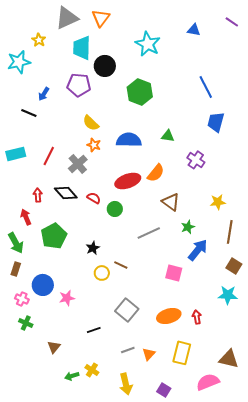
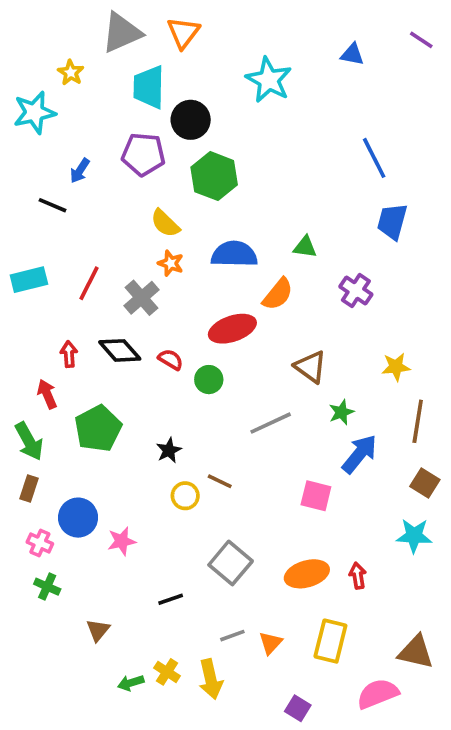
green hexagon: (140, 92) -> (214, 176), moved
orange semicircle: (156, 173) -> (278, 294), moved
yellow arrow: (126, 384) -> (211, 679), moved

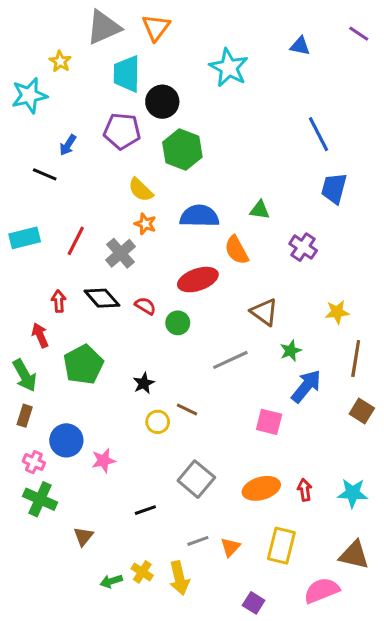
orange semicircle: (278, 294) -> (237, 250), turned 112
cyan star: (414, 536) -> (353, 493), moved
green cross: (47, 587) -> (40, 499), size x1.5

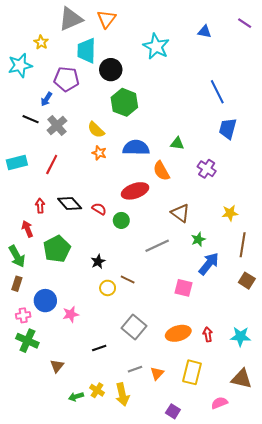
purple pentagon: (122, 131) -> (66, 79), moved
gray cross: (121, 253) -> (57, 126), moved
pink cross: (34, 462) -> (23, 315), turned -32
pink semicircle: (322, 590) -> (219, 403), size x0.7

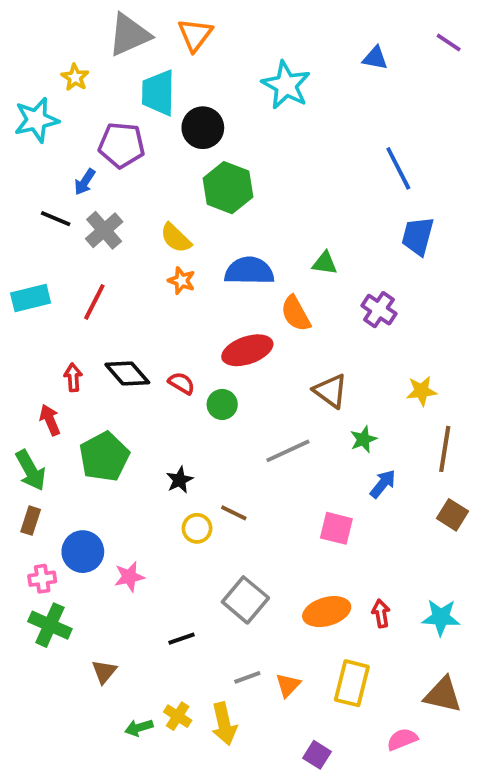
blue arrow: (209, 264) -> (383, 484), size x0.7

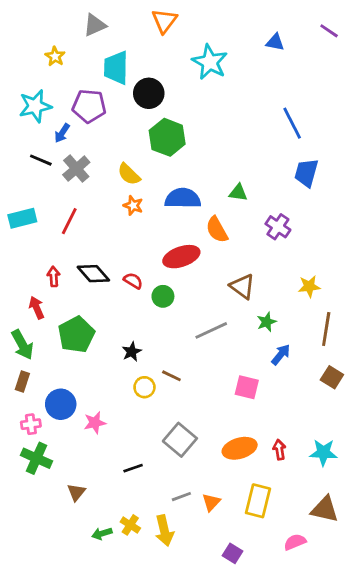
gray triangle: (129, 35) -> (95, 25), size x0.7
orange triangle: (195, 35) -> (164, 21), moved
cyan star: (36, 120) -> (35, 106), moved

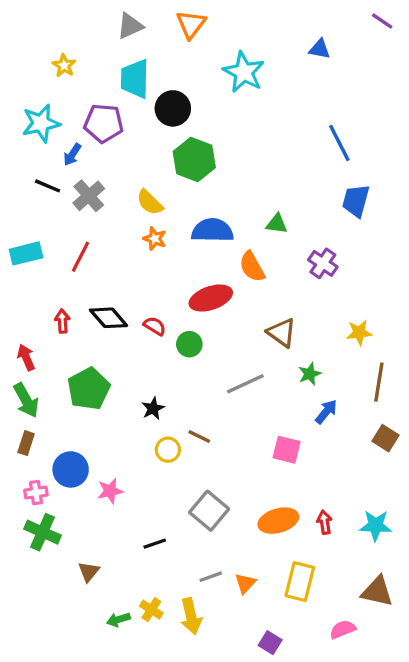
gray triangle: (95, 25) -> (130, 26), moved
purple line: (329, 31) -> (382, 21), moved
red arrow: (37, 308) -> (26, 357), moved

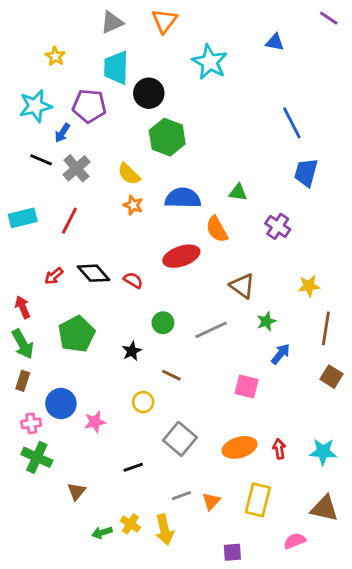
red arrow: (62, 321) -> (54, 276), turned -126
green circle: (189, 344) -> (163, 323), moved
yellow circle: (168, 450) -> (143, 402), moved
purple square: (270, 643) -> (232, 552), turned -36

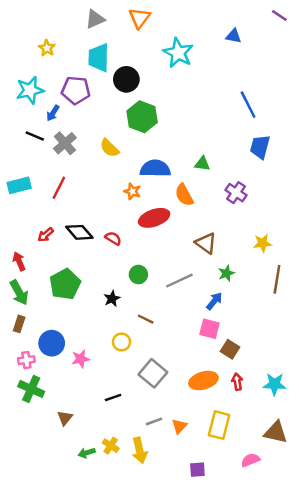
orange star: (133, 205) -> (132, 191), moved
blue arrow: (281, 354) -> (214, 301), moved
brown square: (332, 377) -> (230, 349), moved

